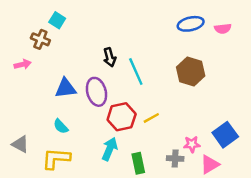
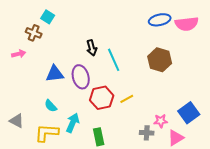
pink semicircle: (223, 29) -> (187, 24), size x1.6
cyan arrow: (110, 149) -> (73, 123), moved
green rectangle: (138, 163) -> (99, 137), moved

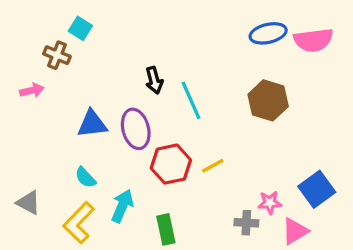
yellow L-shape: (47, 133) -> (79, 223), turned -50

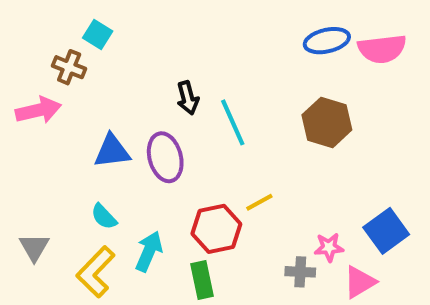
pink arrow: (32, 90) -> (38, 110), size x1.5
red hexagon: (171, 164) -> (216, 229), moved
gray triangle: (28, 203) -> (34, 247), turned 32

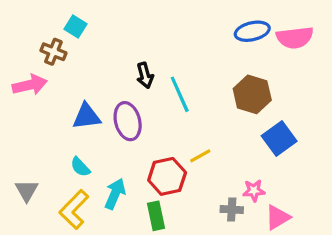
blue square: (386, 231) -> (279, 139), moved

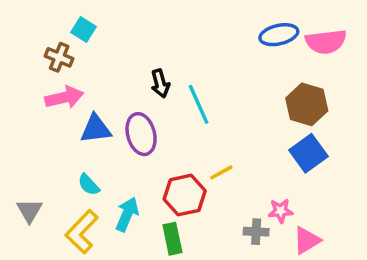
pink arrow: (30, 85) -> (64, 97), moved
brown hexagon: (252, 94) -> (307, 104), moved

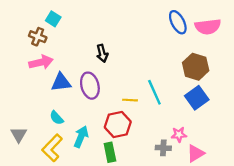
blue ellipse: (279, 35) -> (178, 22), turned 75
cyan line: (199, 104) -> (154, 92), moved
yellow line: (221, 172) -> (130, 100), moved, turned 32

